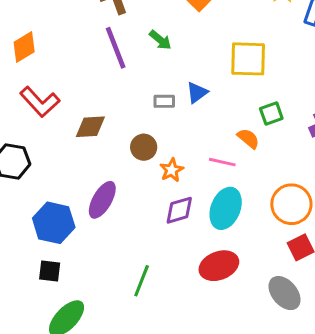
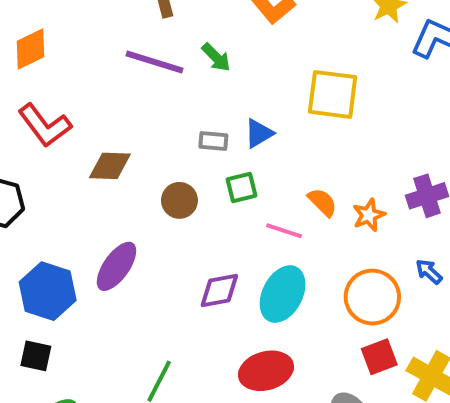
purple line: (116, 48) -> (154, 62), turned -57
green square: (271, 114) -> (242, 188), moved
orange star: (172, 170) -> (369, 215), moved

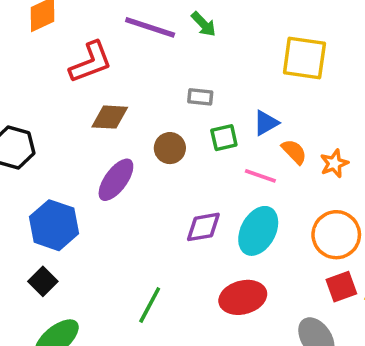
red L-shape: (45, 125) -> (91, 62), moved, turned -75
blue triangle: (259, 133) -> (266, 123), moved
purple ellipse: (116, 266) -> (116, 180), moved
black square: (36, 356) -> (43, 281), turned 32

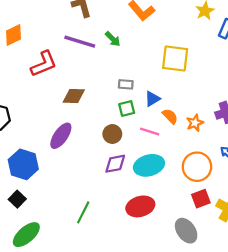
gray rectangle: (200, 97) -> (126, 84), moved
brown diamond: (110, 117) -> (74, 96), moved
brown circle: (170, 148) -> (112, 134), moved
cyan ellipse: (258, 231) -> (149, 165), turned 48

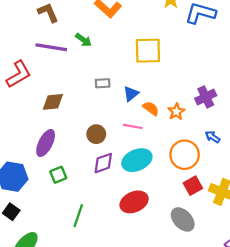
green square: (127, 109) -> (58, 175), moved

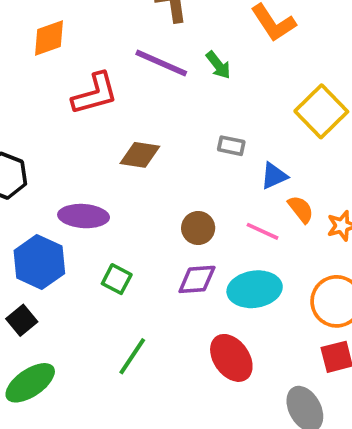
yellow square: (148, 51) -> (321, 111), turned 32
purple ellipse: (46, 143) -> (84, 216), moved, turned 52
green square: (58, 175) -> (117, 279), turned 35
red ellipse: (134, 202) -> (231, 358), turned 64

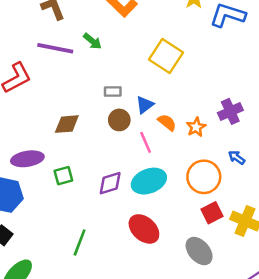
brown diamond: (140, 155) -> (67, 124), moved
brown circle: (198, 228) -> (119, 120), moved
pink line: (263, 231) -> (146, 142), turned 55
green square: (117, 279) -> (63, 176), moved, turned -30

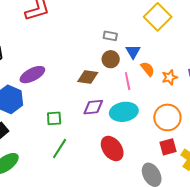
blue triangle: (145, 105) -> (133, 52), turned -35
brown diamond: (67, 124) -> (88, 77), moved
purple ellipse: (27, 159) -> (32, 75), turned -30
green square: (63, 176) -> (54, 118), moved

